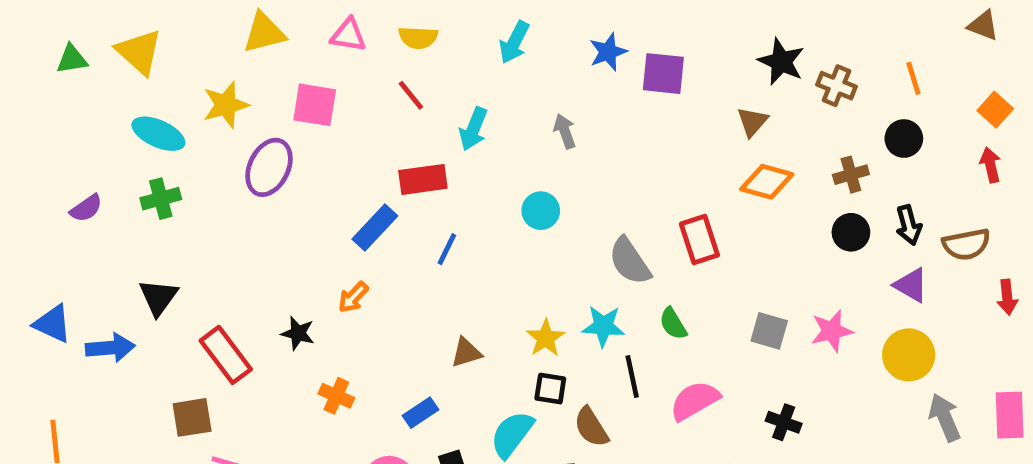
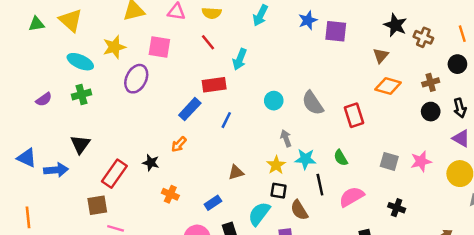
gray arrow: (565, 131) -> (286, 138), moved
gray semicircle: (630, 261) -> (313, 103), moved
red rectangle: (226, 355) -> (114, 174), turned 72

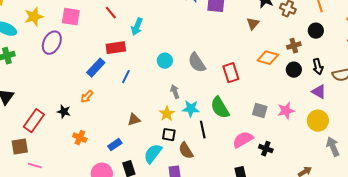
orange diamond: (388, 86) -> (268, 58), moved
green semicircle: (341, 158) -> (220, 108), size x1.6
pink semicircle: (352, 197) -> (243, 140), moved

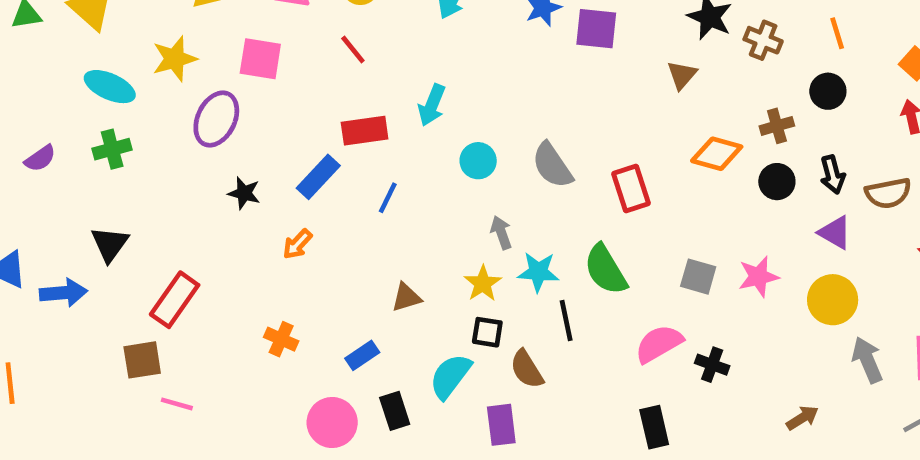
cyan arrow: (137, 27) -> (432, 105), moved
black star: (64, 112) -> (244, 193), moved

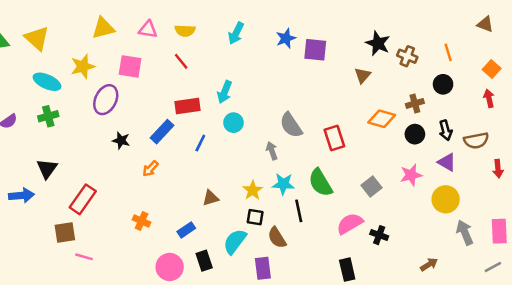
cyan circle: (478, 161) -> (234, 123), moved
gray arrow: (501, 233) -> (272, 151), moved
gray square: (698, 277) -> (371, 187), turned 36
pink star: (758, 277) -> (411, 175), moved

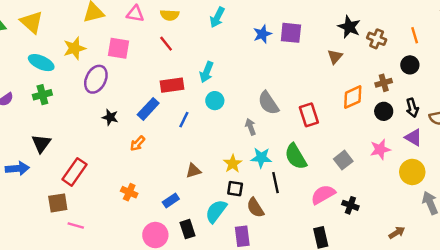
blue star: (286, 38) -> (262, 34), moved
orange diamond: (382, 119) -> (353, 97), turned -40

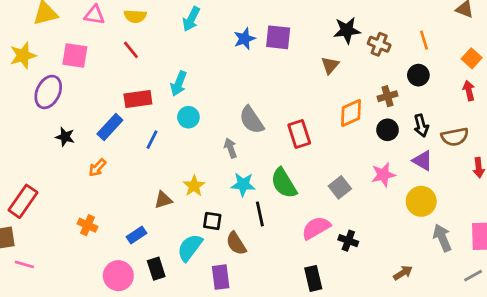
black star: (349, 27) -> (347, 30), turned -30
yellow star: (233, 164) -> (194, 186), moved

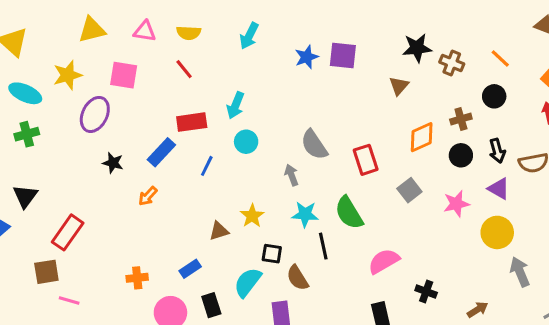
orange line: (424, 40) -> (500, 59), turned -30
gray square: (340, 187) -> (409, 190), moved
orange cross: (87, 225) -> (137, 278), moved, turned -30
black cross: (348, 241) -> (426, 291), moved

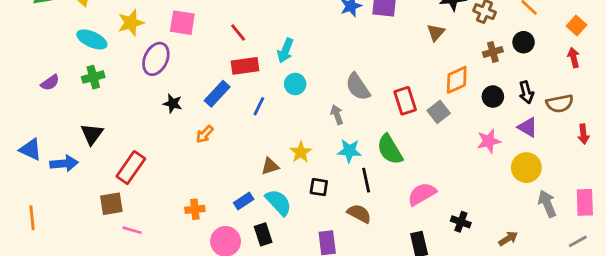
red line: (184, 69) -> (238, 32), moved
brown cross: (461, 119) -> (493, 52), moved
gray square: (409, 190) -> (439, 112), moved
brown semicircle: (298, 278) -> (359, 213), moved, turned 150
cyan semicircle: (248, 282) -> (278, 202), moved, turned 100

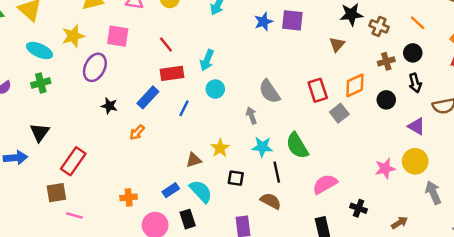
black arrow: (526, 92) -> (415, 83), moved
red rectangle: (405, 101) -> (318, 90), moved
pink star: (489, 141) -> (385, 169), moved

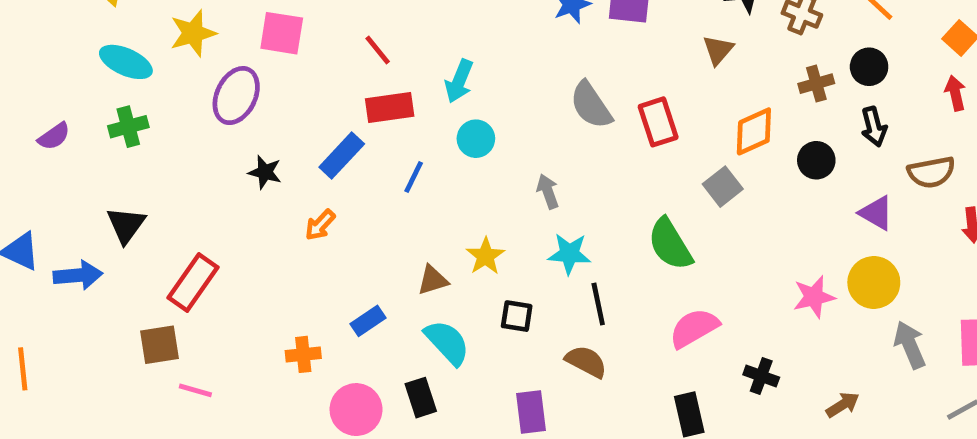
red rectangle: (318, 90) -> (658, 122), moved
gray semicircle: (269, 91) -> (591, 105), moved
green semicircle: (297, 146) -> (670, 244), moved
blue rectangle: (171, 190) -> (368, 321), moved

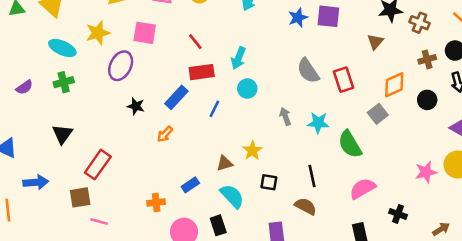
cyan star: (569, 254) -> (318, 123), moved
blue arrow: (78, 275) -> (36, 182), moved

